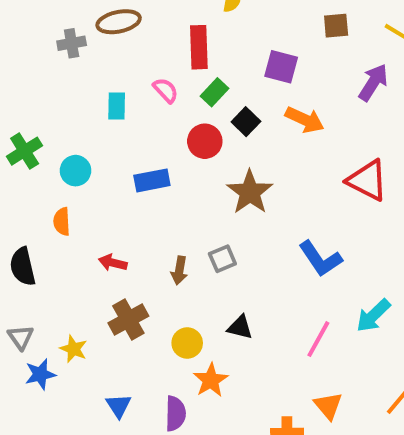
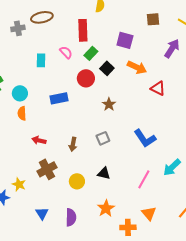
red triangle: (367, 180) -> (158, 88), moved, size x0.7
brown star: (250, 192) -> (109, 104), size x0.6
orange semicircle: (62, 222) -> (22, 113), moved
gray square: (222, 259) -> (103, 138), moved
orange star: (211, 380) -> (106, 208), moved

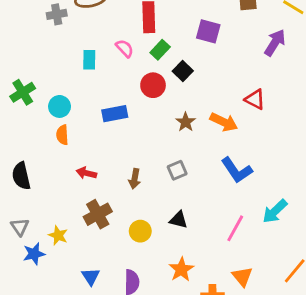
orange arrow: (137, 67) -> (224, 122), moved

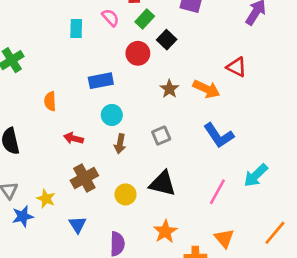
cyan circle: (60, 106) -> (112, 115), moved
black triangle: (179, 220) -> (163, 184), size x1.5
blue triangle: (91, 276) -> (78, 225), moved

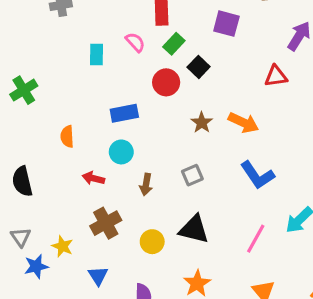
red triangle: (237, 67) -> (276, 76), moved, turned -35
cyan circle: (112, 115) -> (121, 152), moved

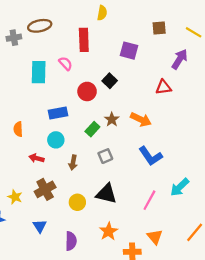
green rectangle: (174, 44) -> (92, 129), moved
cyan rectangle: (97, 55) -> (39, 72), size x1.5
yellow star: (62, 246) -> (15, 197), moved

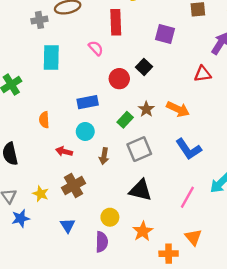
cyan rectangle: (39, 72) -> (51, 58), moved
gray square: (105, 156) -> (139, 149), size x1.5
yellow circle: (77, 202) -> (110, 217), moved

